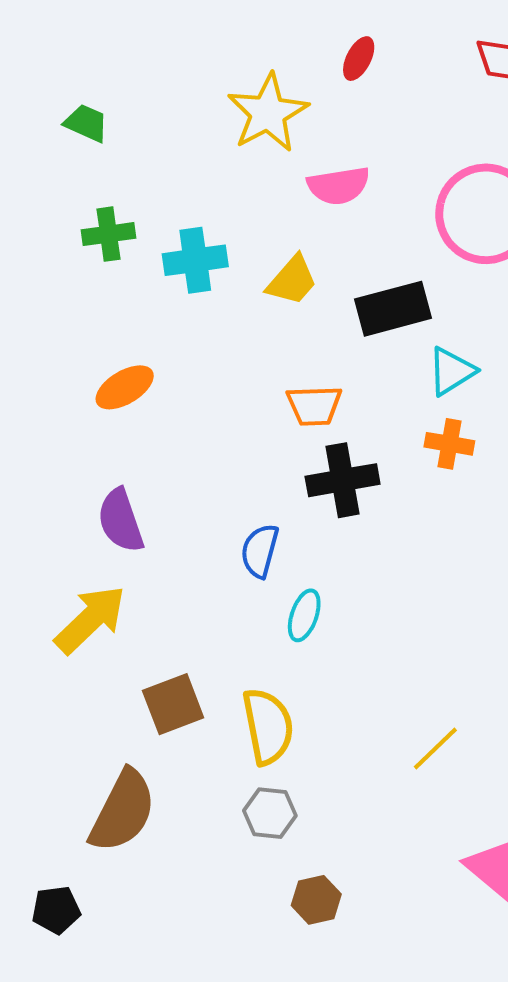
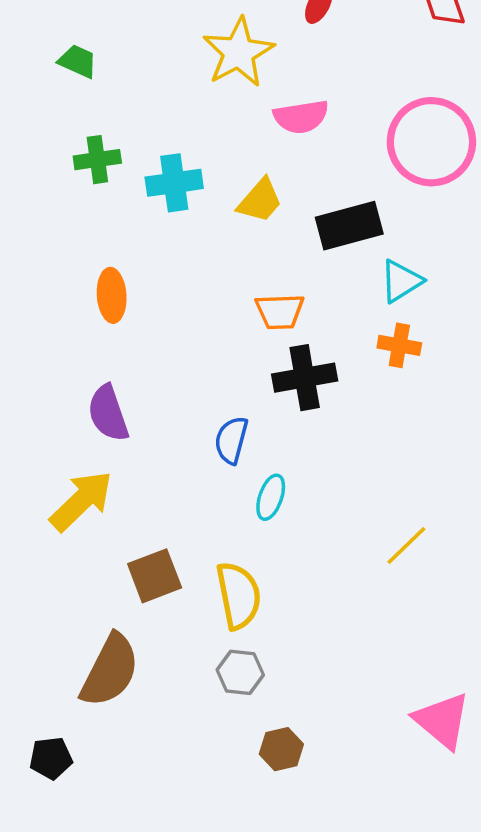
orange ellipse: (125, 387) -> (112, 295), turned -63
yellow line: (435, 749) -> (406, 545), moved

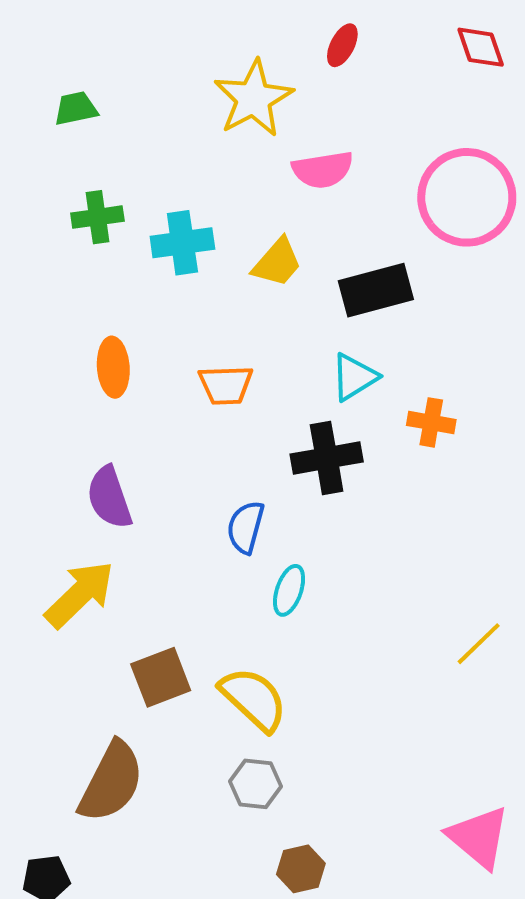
green trapezoid: (78, 61) -> (76, 108), turned -36
cyan triangle: (401, 281) -> (354, 377), moved
orange trapezoid: (280, 311) -> (226, 385), moved
yellow line: (406, 545) -> (479, 644), moved
yellow semicircle: (238, 595) -> (253, 699), turned -36

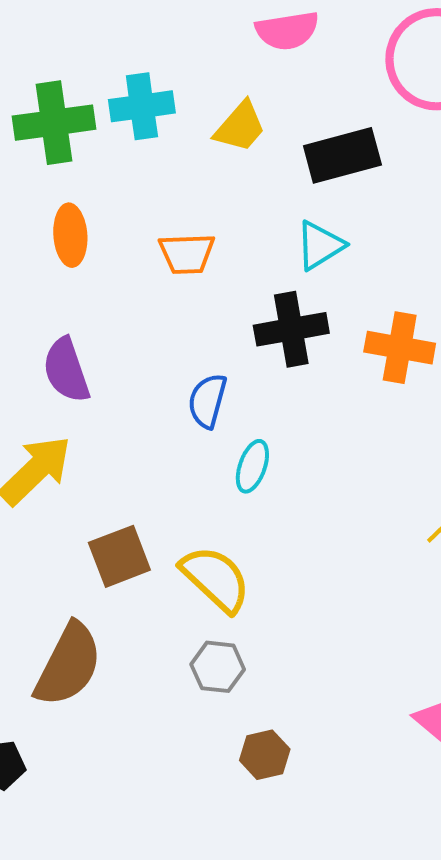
green cross: (97, 217) -> (54, 123), moved, size x1.5
orange cross: (431, 422) -> (400, 348), moved, size x1.4

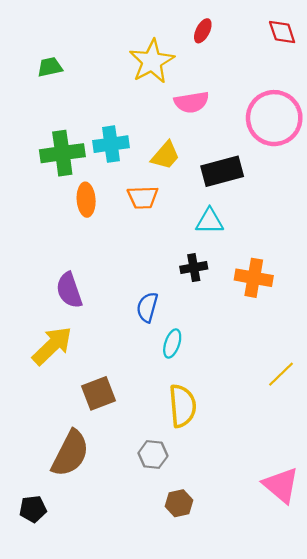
orange ellipse: (70, 235) -> (86, 200), moved
cyan triangle: (320, 245) -> (210, 221), turned 32
orange trapezoid: (187, 254) -> (143, 197), moved
black cross: (291, 329) -> (194, 268), size x0.7
yellow semicircle: (216, 579) -> (182, 406), moved, turned 42

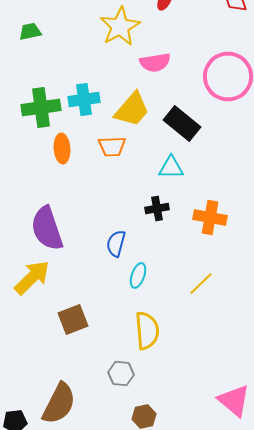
yellow trapezoid: (165, 155) -> (132, 110), size x1.4
black rectangle: (222, 171) -> (182, 124), turned 54
purple semicircle: (69, 290) -> (47, 228), size x1.4
yellow line: (281, 374) -> (201, 284), moved
brown semicircle: (70, 453) -> (59, 404), moved

